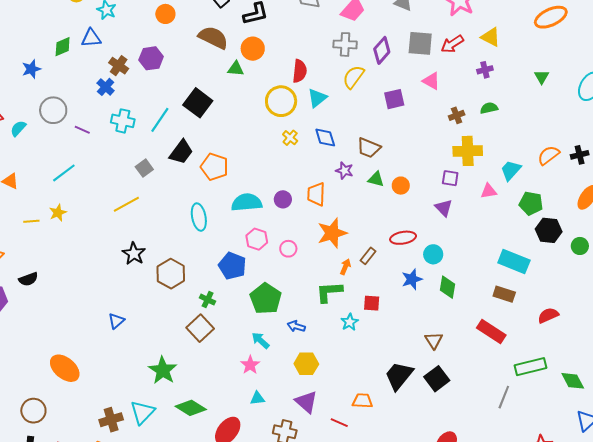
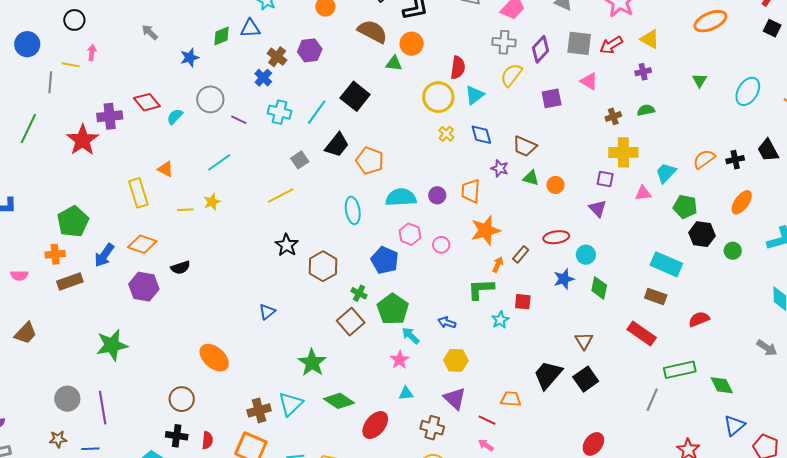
green pentagon: (266, 299) -> (393, 309), moved

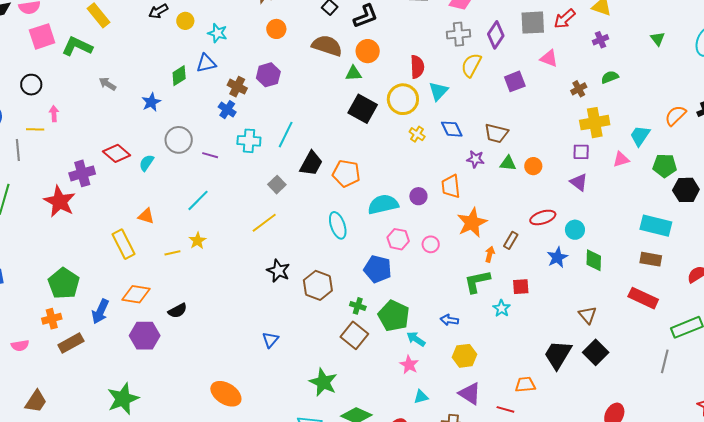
black square: (355, 96) -> (363, 109), moved

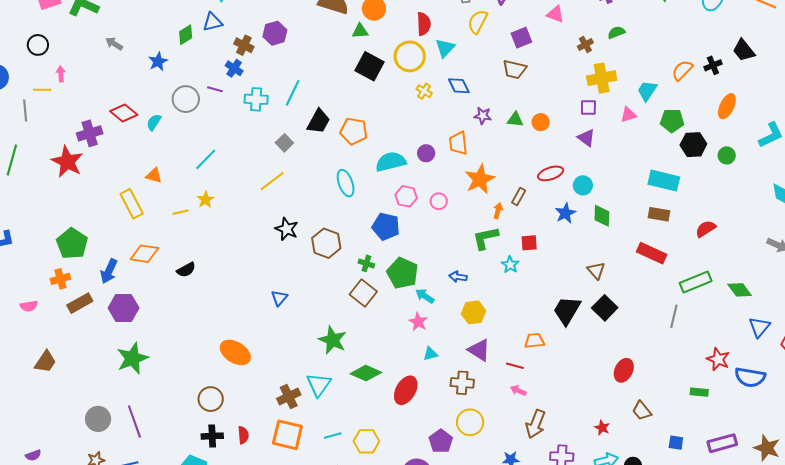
brown trapezoid: (496, 133) -> (514, 69), moved
purple line: (210, 155) -> (215, 89), moved
purple hexagon: (145, 336) -> (124, 308), moved

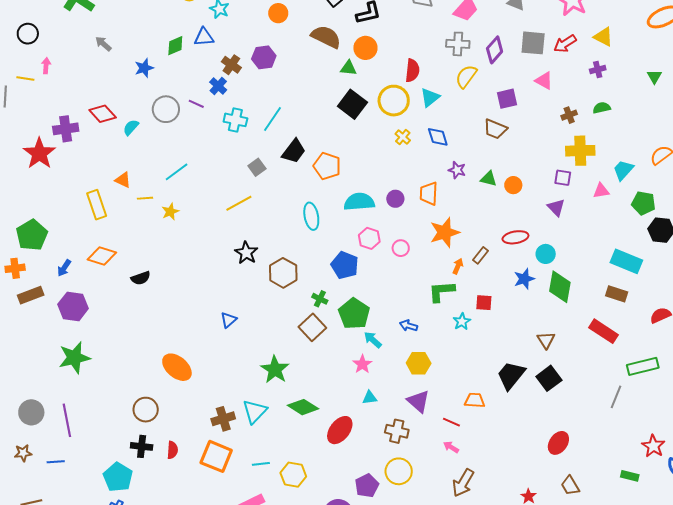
yellow line: (181, 212) -> (145, 198), moved
green diamond: (602, 216) -> (560, 287), size x1.4
blue arrow: (109, 271) -> (64, 268), size x0.7

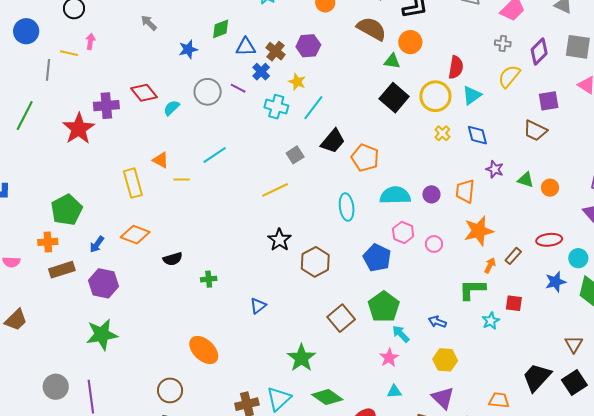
blue triangle: (204, 37) -> (246, 47), moved
gray cross: (458, 44) -> (503, 43), size x0.7
yellow star: (170, 212) -> (297, 82), moved, turned -30
green cross: (320, 299) -> (209, 279), moved, turned -35

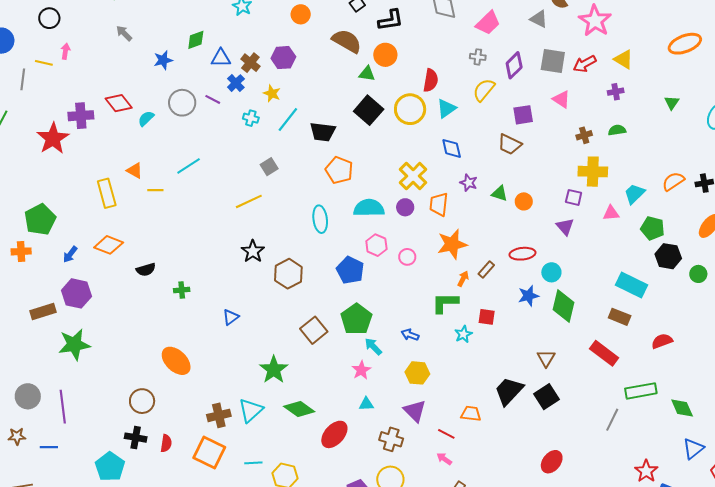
cyan cross: (276, 107) -> (251, 118), size x0.7
yellow cross: (442, 133) -> (413, 176), moved, size x1.8
black trapezoid: (333, 141) -> (323, 132), moved, turned 56
brown rectangle: (62, 270) -> (43, 312), moved

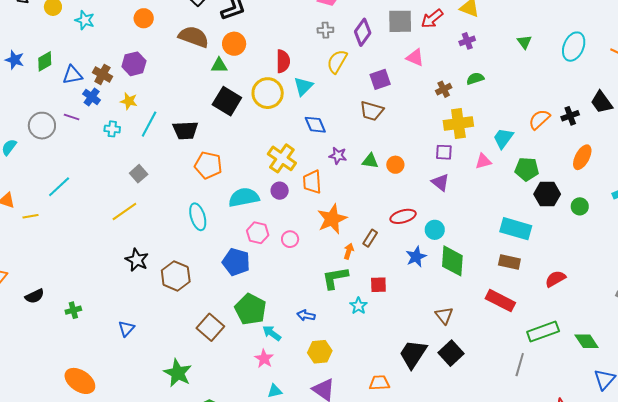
blue star: (163, 60) -> (15, 60), moved, turned -30

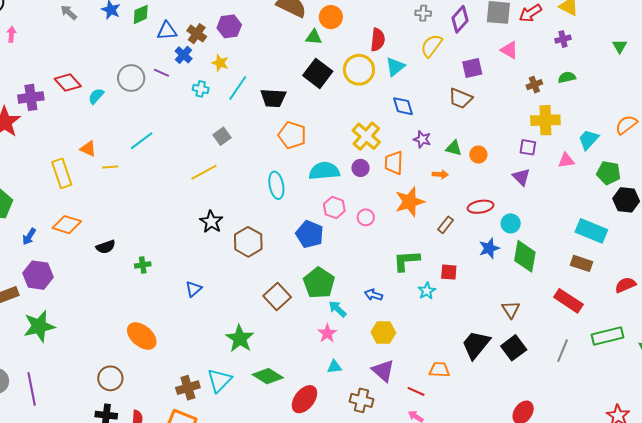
orange arrow: (349, 251) -> (440, 174), moved, turned 70
gray line: (520, 365) -> (563, 351), moved

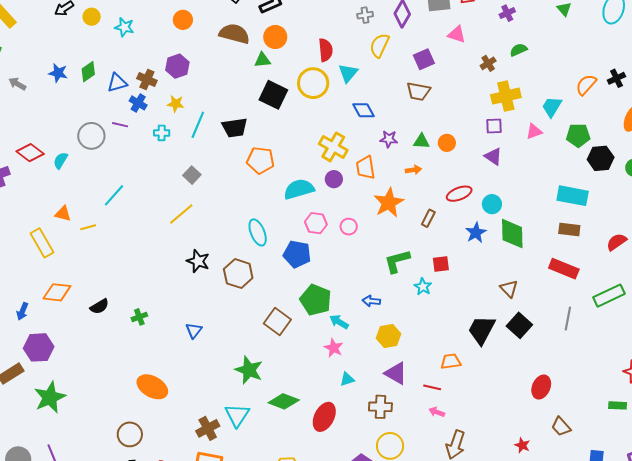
cyan ellipse: (276, 185) -> (258, 232), moved

